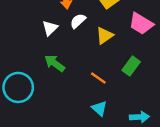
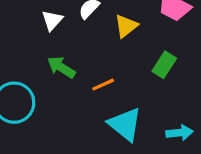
orange line: (98, 78) -> (103, 85), moved, turned -56
cyan triangle: (99, 108) -> (125, 124), size x1.6

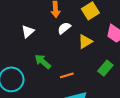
white triangle: (52, 20) -> (28, 31), moved

